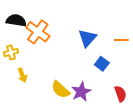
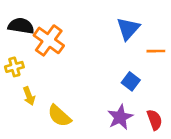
blue triangle: (87, 38) -> (128, 29), moved
yellow semicircle: (61, 90) -> (59, 116), moved
purple star: (81, 92) -> (120, 117), moved

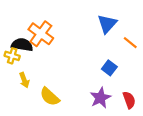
black semicircle: (21, 26) -> (22, 45), moved
orange line: (156, 51) -> (130, 43), turned 40
yellow cross: (14, 67) -> (12, 56), turned 32

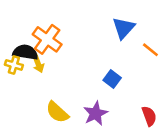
blue square: (109, 68) -> (112, 79), moved
yellow arrow: (24, 80) -> (38, 64), moved
purple star: (100, 98) -> (96, 113), moved

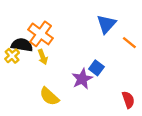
yellow arrow: (38, 64) -> (43, 57), moved
yellow cross: (14, 65) -> (12, 56), turned 32
purple star: (96, 113) -> (82, 79), moved

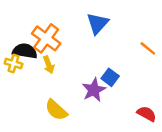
blue triangle: (106, 24) -> (98, 23), moved
yellow cross: (12, 56) -> (14, 64), turned -32
red semicircle: (128, 100) -> (147, 114), turned -42

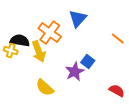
orange cross: (46, 38) -> (50, 33), moved
yellow arrow: (49, 65) -> (39, 52), size x1.5

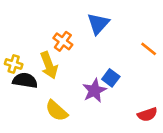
orange cross: (50, 33) -> (63, 41), size x0.7
black semicircle: (20, 41) -> (25, 80), moved
red semicircle: (117, 91) -> (147, 114), turned 133

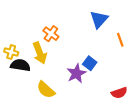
blue triangle: (98, 24) -> (99, 19), moved
orange line: (149, 49) -> (120, 40), turned 32

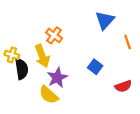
black semicircle: (20, 65) -> (22, 69), turned 72
purple star: (76, 73) -> (57, 78), moved
red semicircle: (119, 93) -> (123, 86), moved

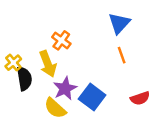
orange line: (128, 42) -> (122, 55), moved
yellow cross: (12, 55) -> (13, 63), turned 32
blue square: (95, 67) -> (92, 97), moved, size x1.5

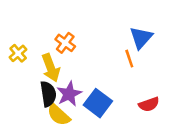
blue triangle: (119, 23) -> (141, 38), moved
yellow cross: (13, 63) -> (18, 53), moved
black semicircle: (24, 79) -> (48, 94), moved

